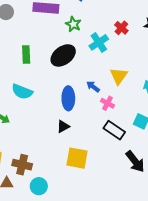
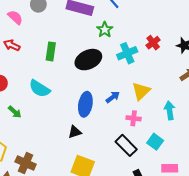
blue arrow: (93, 87) -> (113, 97), turned 96
pink cross: (107, 103) -> (134, 118), moved, turned -32

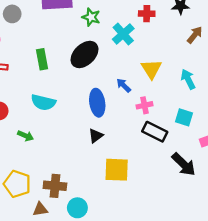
red cross: (153, 43) -> (147, 14), turned -32
blue arrow: (113, 97) -> (124, 85), turned -80
pink cross: (134, 118) -> (144, 105), moved

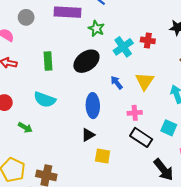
red cross: (147, 14) -> (148, 40), moved
blue arrow: (124, 85) -> (117, 83), moved
yellow square: (117, 170) -> (103, 156), moved, size x0.7

